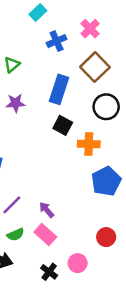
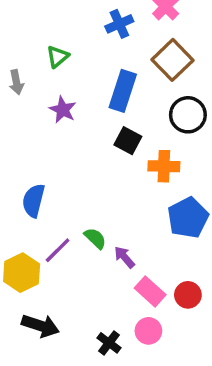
purple star: (16, 103) -> (63, 110), turned 30
purple arrow: (47, 210) -> (124, 257), moved
green semicircle: (16, 235) -> (95, 238), moved, turned -112
pink rectangle: (45, 235) -> (150, 291), moved

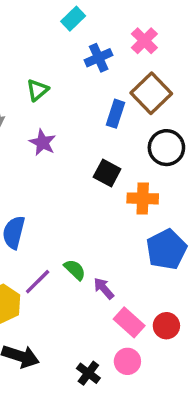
blue rectangle: (123, 91) -> (116, 114), moved, size x0.7

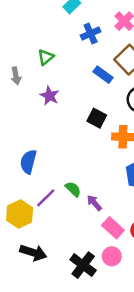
blue rectangle: (116, 114) -> (103, 75), turned -72
black cross: (88, 373) -> (83, 265), size x1.5

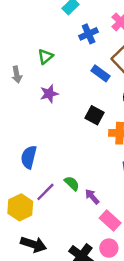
purple star: (49, 96) -> (49, 94), turned 30

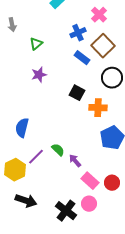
blue cross: (89, 34) -> (78, 33), moved
gray arrow: (17, 75) -> (12, 25), moved

